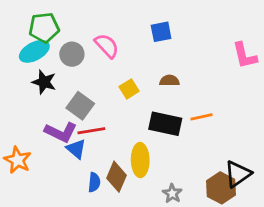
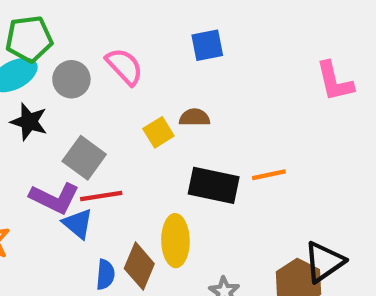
brown semicircle: (169, 81) -> (195, 117), moved

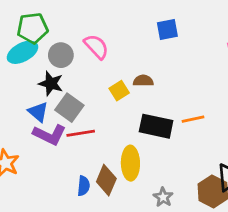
blue square: (207, 45) -> (167, 30), moved
black star: (29, 122) -> (51, 84), moved
blue triangle: (78, 224) -> (38, 112), moved

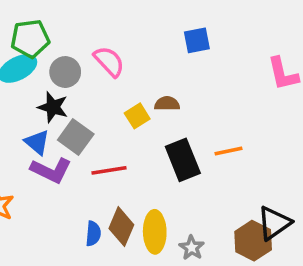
black rectangle: (156, 126) -> (183, 160), turned 56
red line: (81, 133) -> (109, 170), moved
yellow ellipse: (130, 163) -> (155, 232), moved

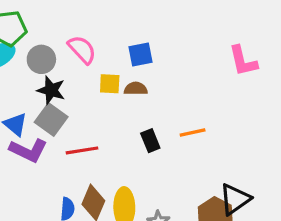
blue square: (197, 40) -> (141, 54), moved
black star: (53, 107) -> (51, 90), moved
yellow square: (137, 116) -> (110, 84), moved, turned 35
black rectangle: (183, 160) -> (150, 141), size x0.6

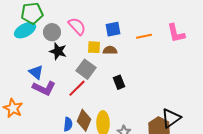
gray square: (51, 120) -> (86, 69), moved
orange line: (193, 133) -> (144, 36), moved
red line: (82, 150) -> (77, 88), turned -36

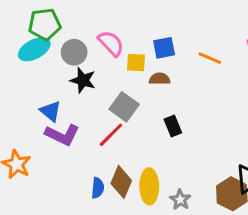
orange line: (144, 36) -> (210, 58), turned 35
yellow square: (94, 47) -> (136, 63), moved

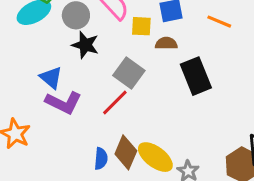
black rectangle: (173, 126) -> (196, 76), moved, size x1.6
yellow ellipse: (149, 186) -> (155, 157), turned -52

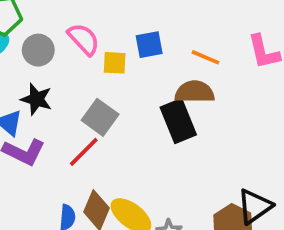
brown semicircle: (166, 43) -> (195, 92), moved, size x1.5
black star: (85, 45) -> (36, 99), moved

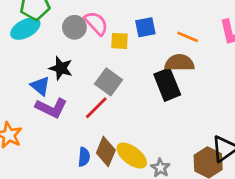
gray circle: (38, 50) -> (74, 27), moved

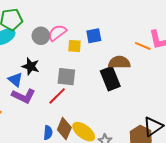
pink semicircle: (96, 23) -> (57, 33), turned -84
orange line: (188, 37) -> (143, 46), moved
gray square: (109, 82) -> (66, 77), turned -30

